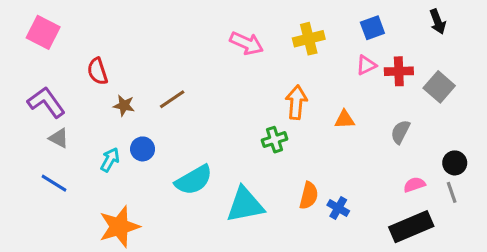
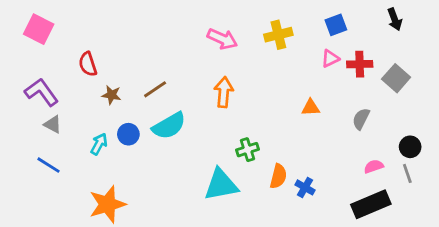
orange arrow: (296, 102) -> (224, 92), moved
green cross: (275, 140) -> (248, 150), moved
cyan semicircle: (194, 180) -> (169, 126), moved

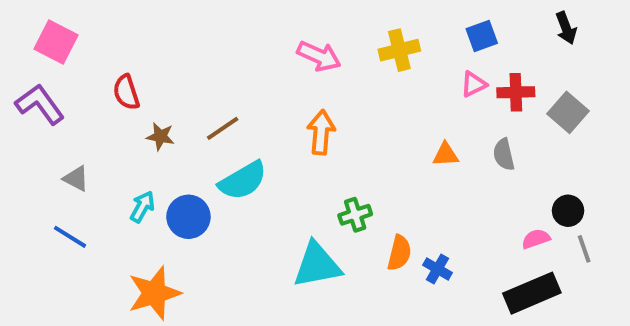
purple L-shape: (41, 92) -> (40, 104), moved
gray semicircle: (361, 119) -> (504, 155), moved, turned -40
blue circle: (128, 134) -> (188, 217), moved, size x1.4
black circle: (410, 147) -> (568, 211), moved

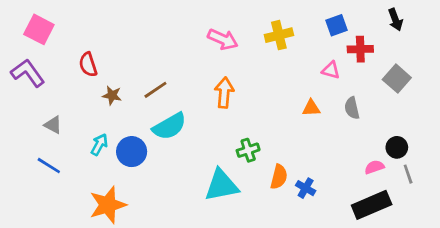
pink triangle: (474, 84) -> (331, 70), moved, turned 42
red cross: (516, 92) -> (360, 49), moved

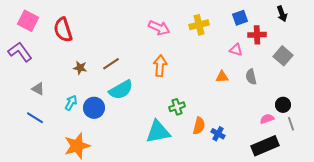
red semicircle: (88, 65) -> (63, 30), moved, size x1.4

